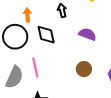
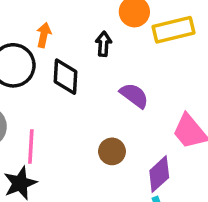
pink line: (35, 67) -> (31, 146), moved

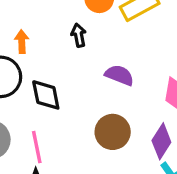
black diamond: (66, 77) -> (46, 95), moved
brown circle: (112, 151) -> (113, 132), size x1.4

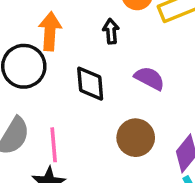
orange arrow: (22, 42) -> (50, 31), size x1.5
black diamond: (46, 95) -> (90, 84), moved

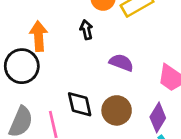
black diamond: (90, 84) -> (80, 104), moved

